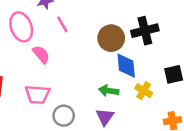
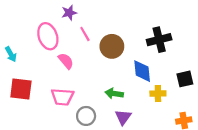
brown circle: (111, 38) -> (112, 46), moved
green arrow: (109, 91) -> (114, 94), moved
yellow cross: (144, 91) -> (158, 94), turned -32

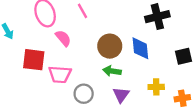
brown circle: (112, 46) -> (110, 46), moved
red square: (21, 89) -> (34, 60), moved
yellow cross: (158, 94) -> (156, 87), moved

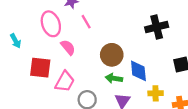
blue diamond: (140, 48) -> (138, 71), moved
pink trapezoid: (60, 74) -> (65, 82), turned -65

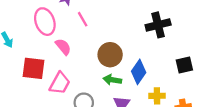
blue diamond: (138, 71) -> (139, 72), turned 40

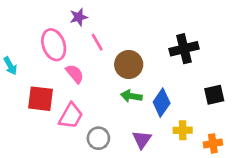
brown circle: (110, 55) -> (129, 64), moved
green arrow: (112, 80) -> (131, 96), moved

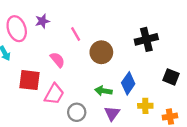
purple star: (79, 17) -> (42, 21), moved
pink ellipse: (54, 45) -> (17, 29), moved
black square: (214, 95) -> (171, 77), turned 35
green arrow: (131, 96) -> (103, 91), moved

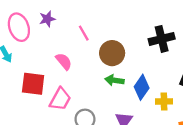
green arrow: (103, 91) -> (114, 80), moved
yellow cross: (145, 106) -> (164, 101), moved

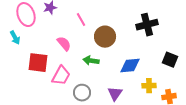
green arrow: (114, 80) -> (91, 61), moved
blue diamond: (142, 87) -> (130, 66), turned 50
yellow cross: (164, 101) -> (149, 86), moved

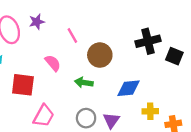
black square: (170, 60) -> (174, 56), moved
pink trapezoid: (61, 76) -> (44, 116), moved
gray circle: (82, 93) -> (86, 118), moved

